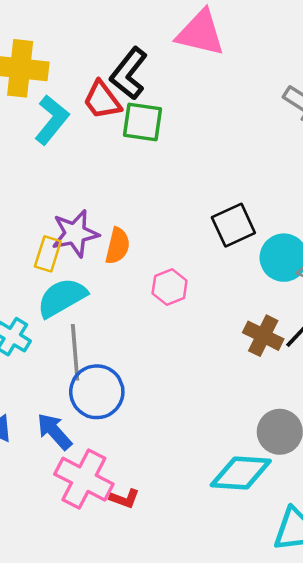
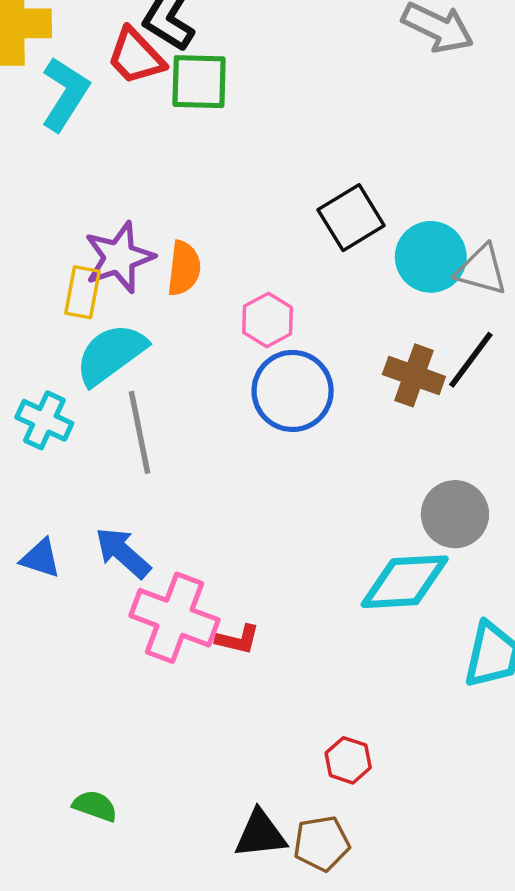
blue circle: (97, 392) -> (293, 391), moved

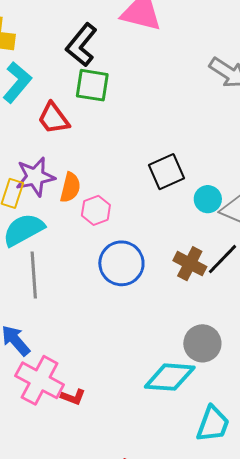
red trapezoid: (136, 56) -> (54, 118), moved
cyan circle: (431, 257) -> (208, 199), size x0.7
pink hexagon: (268, 320) -> (96, 210), moved

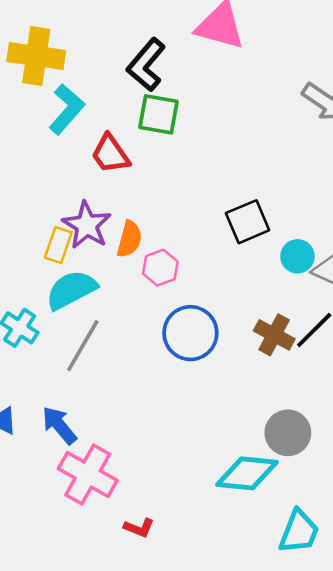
purple star: (35, 177) -> (87, 225), turned -30
gray line: (34, 275) -> (83, 346), turned 33
red L-shape: (73, 397) -> (139, 528), moved

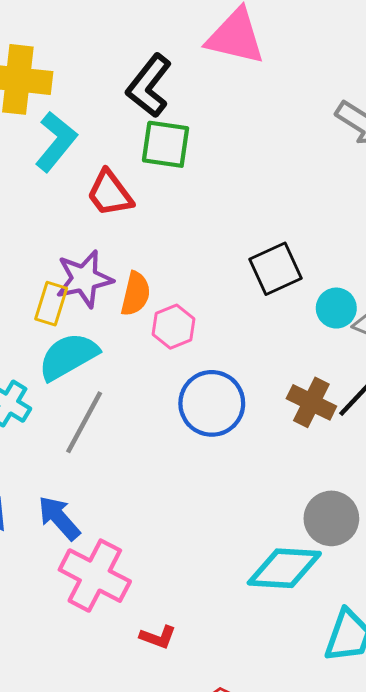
purple star: (87, 225) -> (84, 279), turned 30

